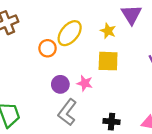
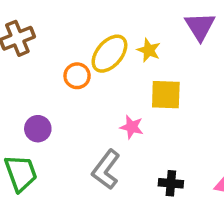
yellow star: (108, 31) -> (149, 50), moved
purple circle: (60, 84) -> (38, 129), moved

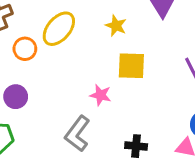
yellow ellipse: (109, 54) -> (59, 29), moved
orange circle: (77, 76) -> (25, 49), moved

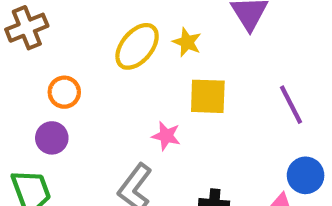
yellow ellipse: (59, 29) -> (137, 46), moved
orange circle: (25, 49) -> (64, 92), moved

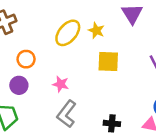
pink star: (166, 136) -> (61, 84), moved

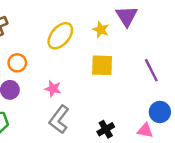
yellow star: (96, 30) -> (101, 30), moved
black cross: (112, 123) -> (106, 129), turned -35

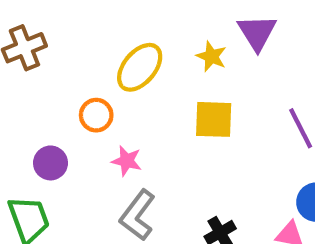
orange circle: (17, 63) -> (96, 115), moved

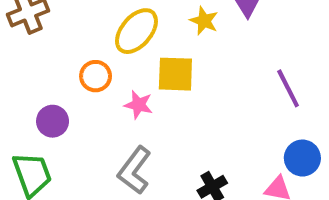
yellow square: (214, 119) -> (175, 74), moved
pink star: (127, 161) -> (139, 105), moved

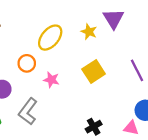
yellow square: (175, 74) -> (94, 72), moved, turned -35
gray L-shape: (134, 170) -> (28, 111), moved

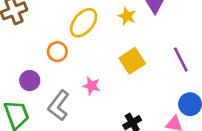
pink star: (51, 80) -> (91, 86), moved

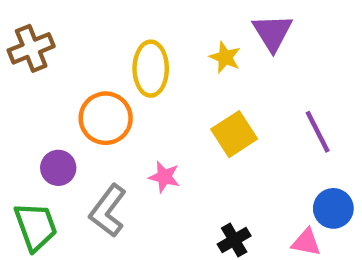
yellow ellipse: (84, 23) -> (151, 69), turned -40
orange circle: (57, 52) -> (106, 118), size x1.5

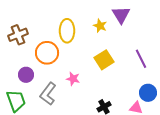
brown cross: (31, 48) -> (18, 35), moved

